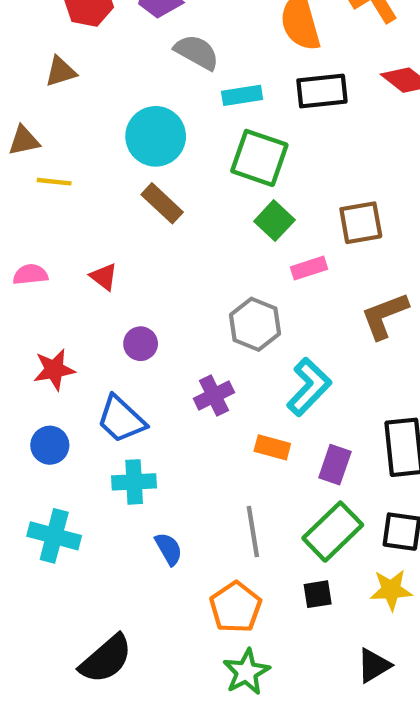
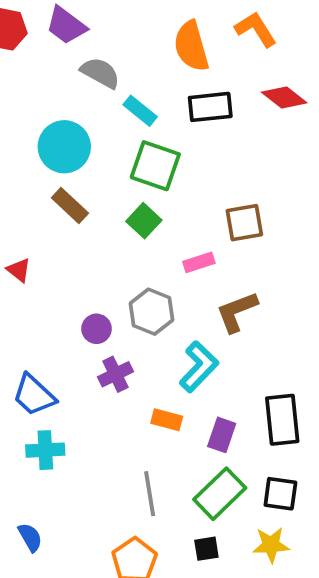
cyan rectangle: (242, 95) -> (140, 111), turned 48
green square: (274, 221) -> (144, 221), moved
brown L-shape: (385, 316) -> (237, 312), moved
purple circle: (141, 344) -> (97, 329), moved
blue semicircle: (169, 549) -> (30, 537), moved

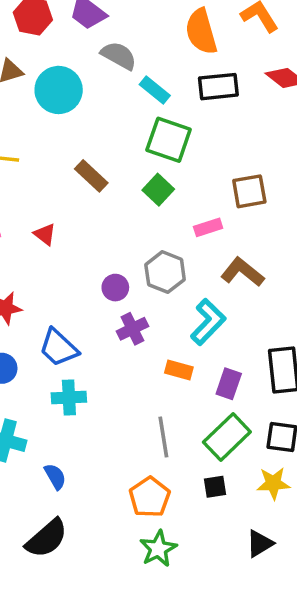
cyan circle: (64, 147) -> (59, 90), moved
brown L-shape: (237, 312) -> (242, 272), turned 60

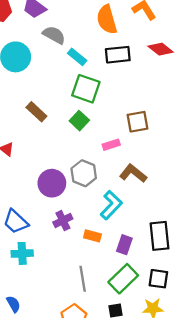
purple circle: (115, 288) -> (52, 183), size x1.6
purple cross: (132, 329) -> (63, 221), moved

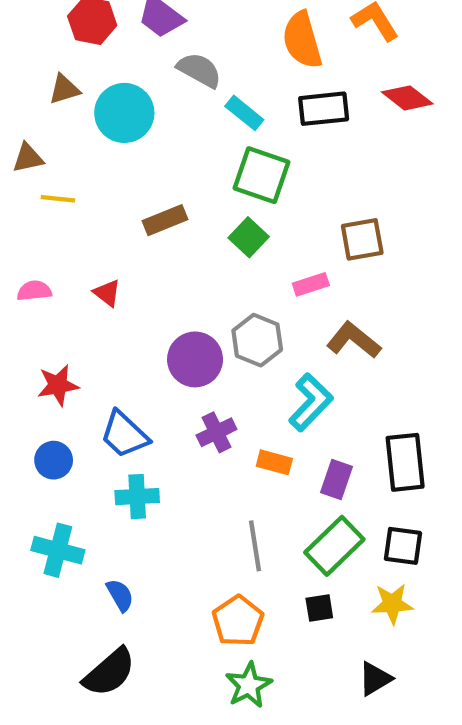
brown rectangle: (36, 112) -> (165, 220), turned -65

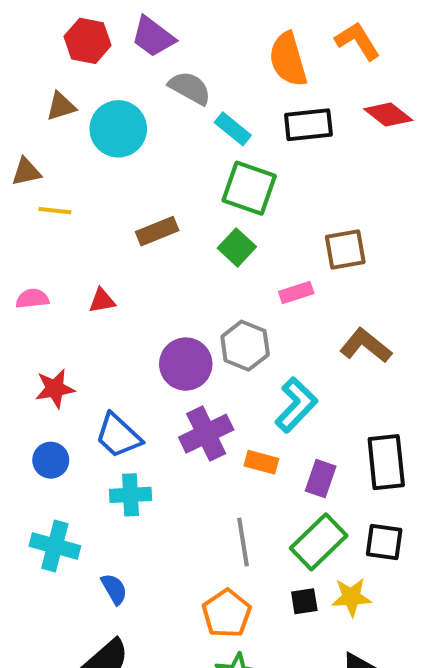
red triangle: (107, 293) -> (102, 301), turned -48
brown L-shape: (354, 340) -> (366, 346), moved
purple cross: (216, 432) -> (206, 434), size x1.4
yellow star: (392, 604) -> (351, 597), moved

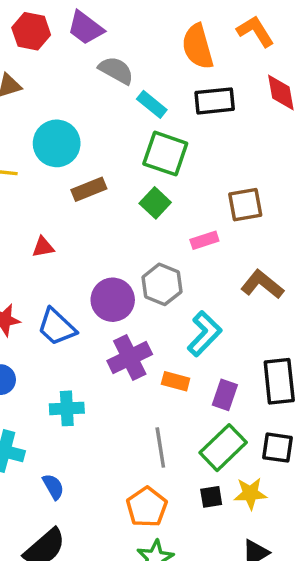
red diamond: (388, 115) -> (281, 92), turned 42
cyan circle: (118, 129) -> (57, 143), moved
blue trapezoid: (118, 436) -> (57, 327), moved

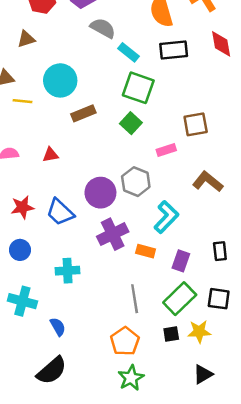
black rectangle: (279, 381) -> (220, 251), size x0.6

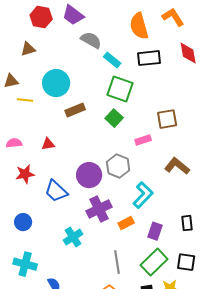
red star: (22, 207) -> (25, 174), moved
orange rectangle: (146, 251) -> (126, 223), turned -42
cyan cross: (68, 271) -> (73, 237), moved, turned -30

